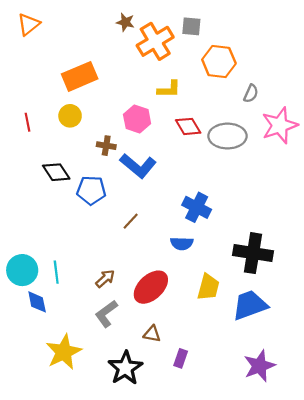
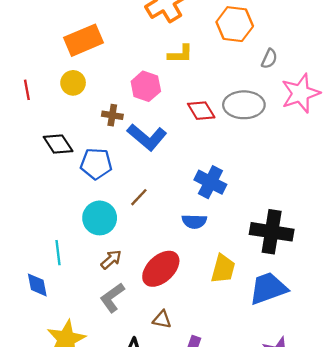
red diamond: (188, 126) -> (201, 111), moved
cyan circle: (22, 270) -> (100, 218), moved

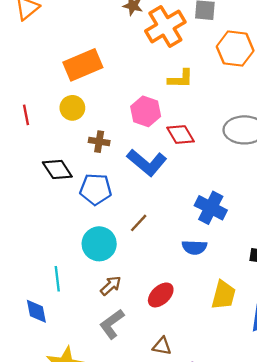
red diamond: (201, 111) -> (180, 135), moved
brown cross: (112, 115) -> (99, 142), moved
red ellipse: (161, 269) -> (161, 295), size x0.7

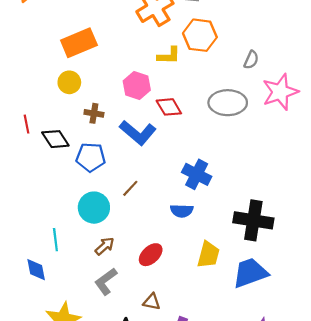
orange hexagon: (235, 49) -> (200, 35), moved
red line: (26, 115) -> (26, 124), moved

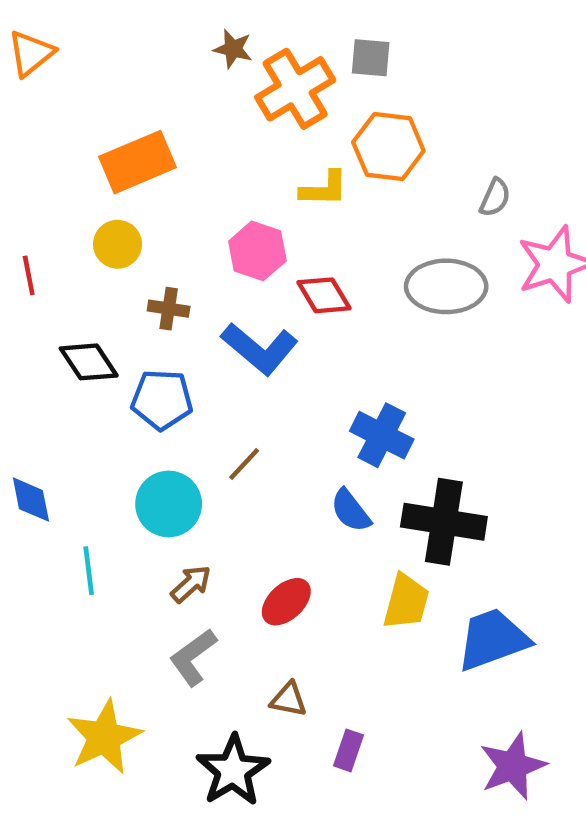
red line: (26, 124) -> (29, 275), moved
blue semicircle: (182, 211) -> (351, 511), turned 50
black cross: (253, 220) -> (444, 522), moved
blue diamond: (36, 270) -> (31, 500), moved

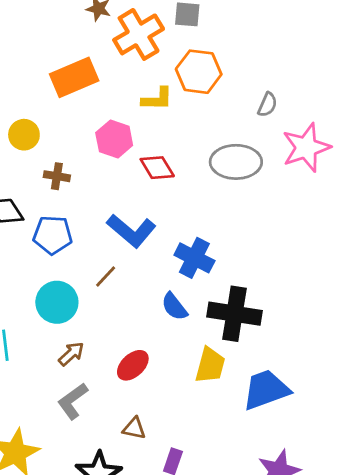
orange rectangle: (138, 162) -> (74, 77), moved
blue L-shape: (260, 349) -> (131, 231), moved

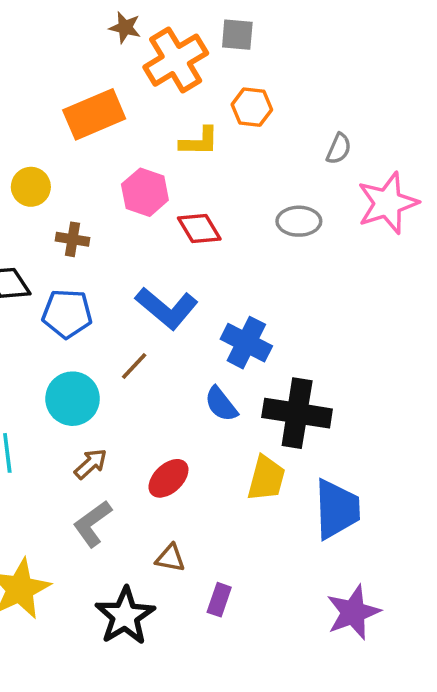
orange hexagon: (199, 72) -> (252, 107), size x0.7
gray ellipse: (236, 162) -> (299, 221), size x0.7
blue trapezoid: (266, 390) -> (337, 509), turned 108

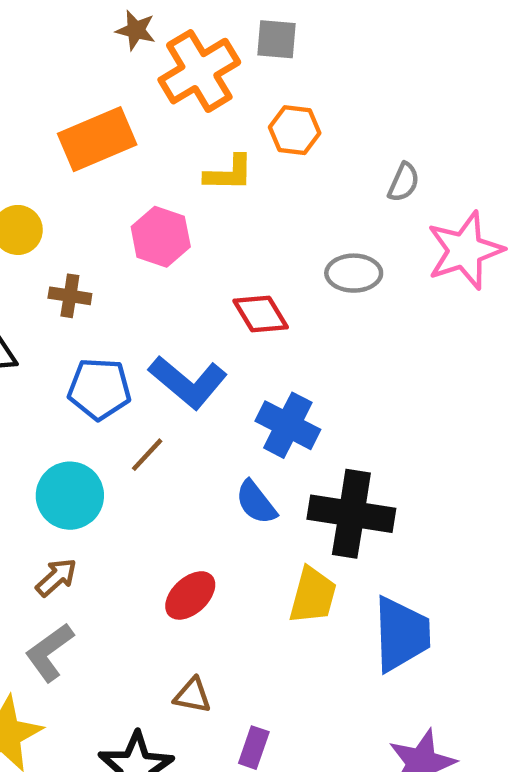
red diamond: (199, 228) -> (261, 314), moved
blue pentagon: (67, 314) -> (99, 389), moved
brown arrow: (91, 464) -> (56, 577), moved
gray L-shape: (92, 524) -> (49, 652), moved

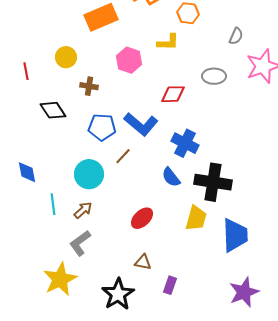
yellow L-shape: (229, 173) -> (168, 42), moved
red diamond: (261, 314) -> (173, 94), turned -60

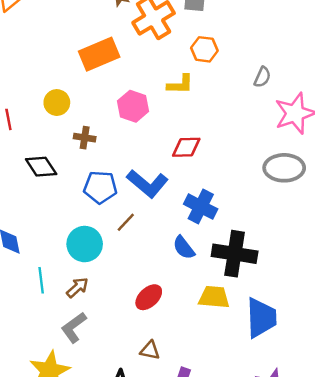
gray ellipse: (214, 76) -> (284, 168), moved, size x1.4
yellow trapezoid: (196, 218) -> (214, 297), turned -100

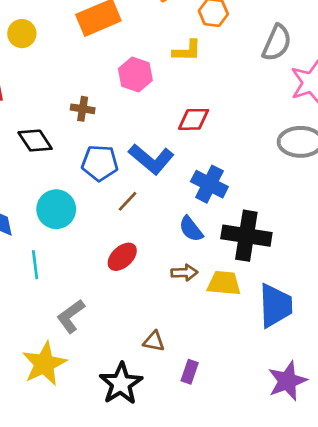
gray semicircle: (262, 77) -> (277, 43), size x1.6
yellow circle: (57, 103) -> (22, 34), moved
cyan circle: (85, 244) -> (56, 209), moved
brown arrow: (77, 288) -> (184, 273), moved, turned 40
red ellipse: (149, 297) -> (122, 257), moved

